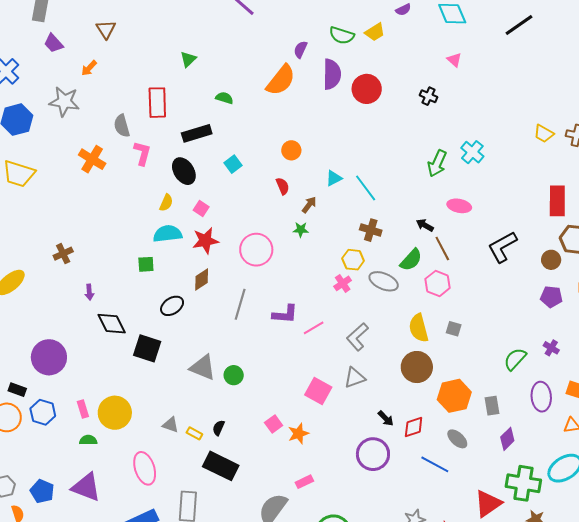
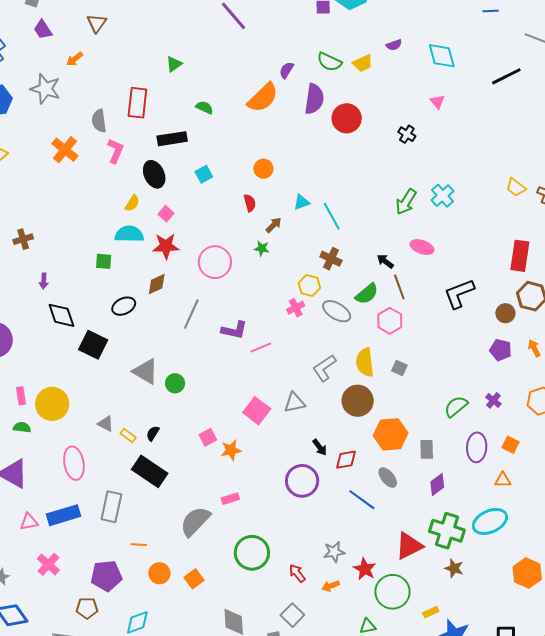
gray L-shape: (357, 337) -> (324, 368), moved

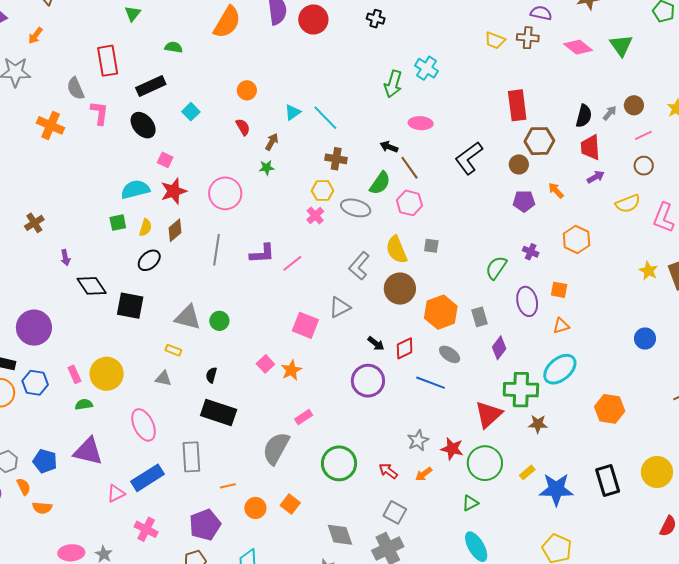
yellow semicircle: (132, 203) -> (146, 227), moved
yellow rectangle: (128, 435) -> (173, 350), moved

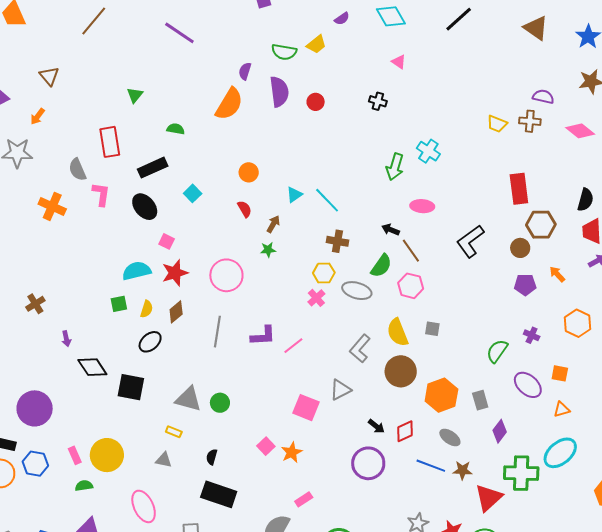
red circle: (313, 19) -> (316, 102), size x0.6
purple ellipse: (527, 301) -> (528, 385), turned -36
brown star: (538, 424) -> (463, 470), moved

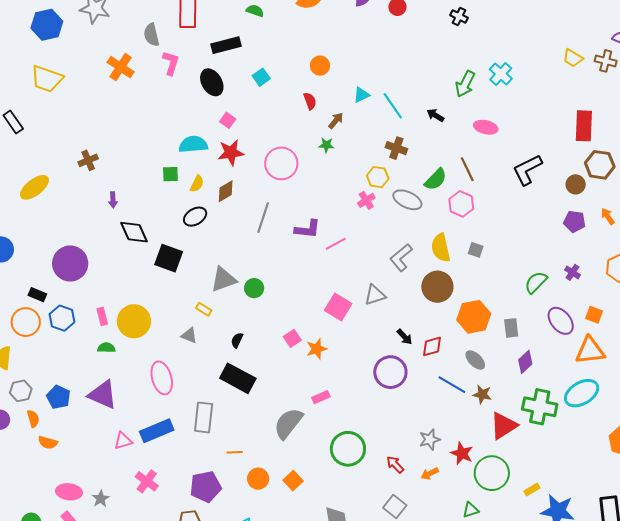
black arrow: (391, 230) -> (435, 115), moved
gray triangle: (188, 399) -> (224, 279), turned -44
orange triangle: (562, 409) -> (590, 351), size x1.8

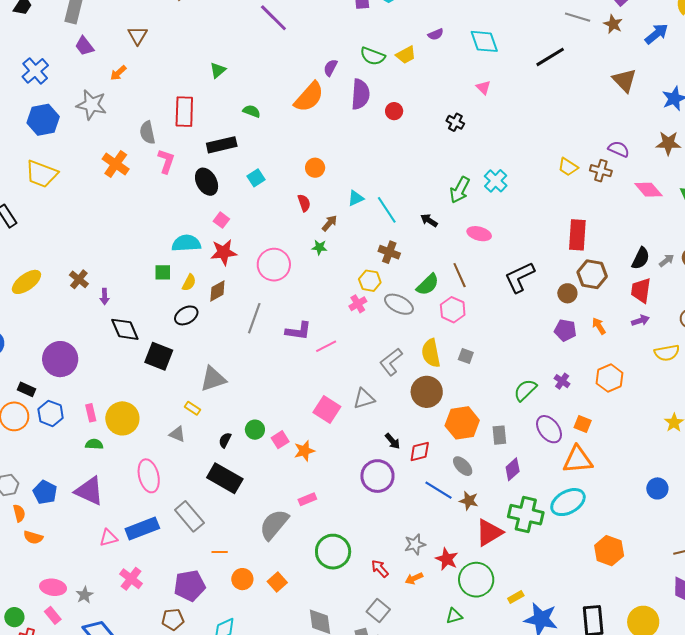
brown cross: (88, 160) -> (79, 279), moved, turned -30
green circle: (254, 288) -> (255, 430), moved
gray rectangle: (204, 417) -> (189, 516), turned -48

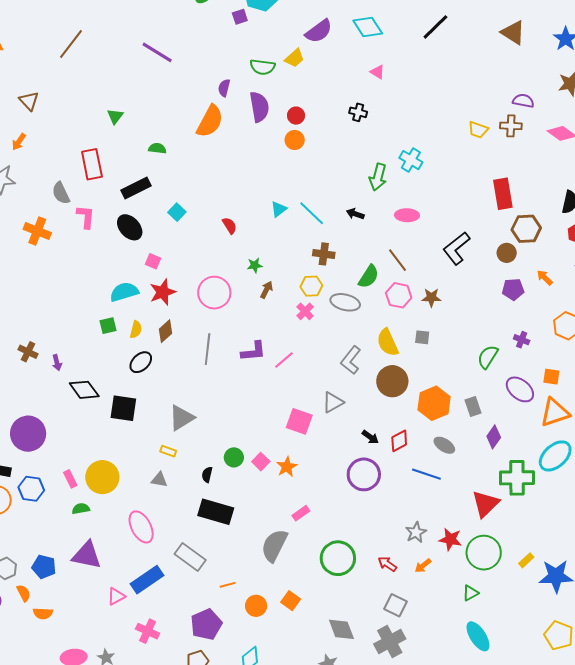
purple semicircle: (436, 34) -> (319, 31), size x1.8
orange circle: (315, 168) -> (295, 140), moved
brown arrow: (329, 223) -> (266, 290), moved
brown star: (469, 501) -> (431, 298), moved

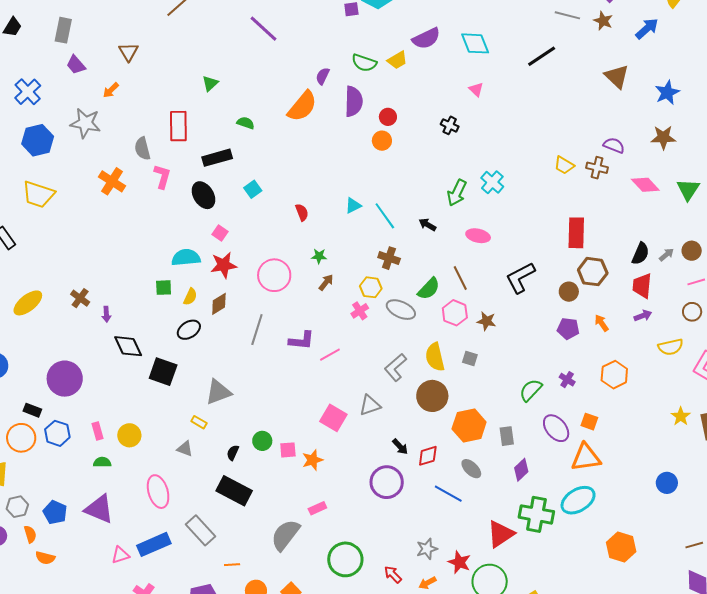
pink square: (261, 462) -> (288, 450), turned 30
yellow circle: (102, 477) -> (129, 435), size x0.7

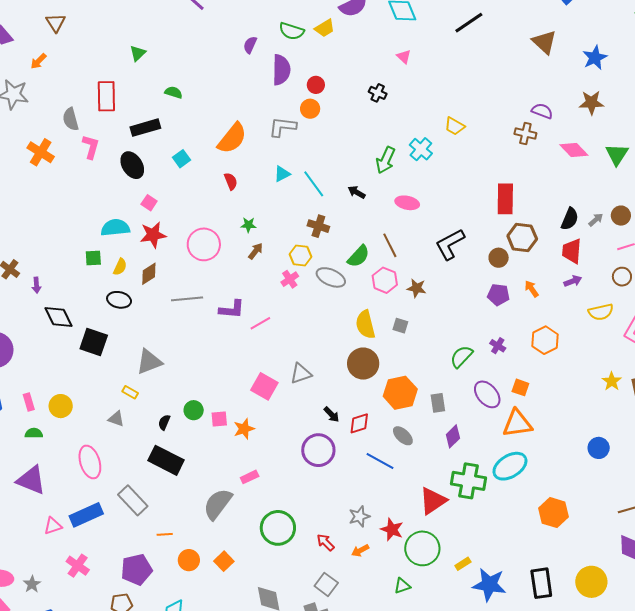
orange semicircle: (302, 106) -> (232, 138), moved
yellow trapezoid: (564, 165) -> (455, 126), moved
black ellipse: (189, 330) -> (119, 300), turned 45
gray line: (257, 330) -> (187, 299), turned 68
gray L-shape: (395, 367) -> (283, 127), moved, turned 48

